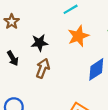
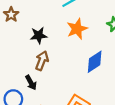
black arrow: (13, 58) -> (31, 83), moved

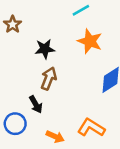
orange star: (77, 29) -> (90, 41), turned -30

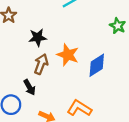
orange star: (90, 41) -> (68, 55), moved

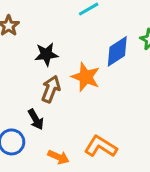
blue diamond: (97, 65) -> (117, 51), moved

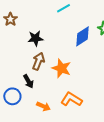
orange star: (86, 77) -> (61, 68), moved

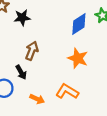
black star: (35, 38) -> (22, 18), moved
orange star: (61, 68) -> (78, 58), moved

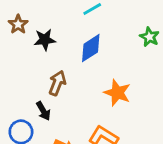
blue diamond: (79, 24) -> (91, 48), moved

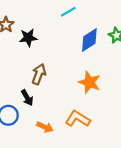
blue diamond: (91, 48) -> (89, 40), moved

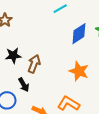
black star: (28, 38) -> (13, 56), moved

